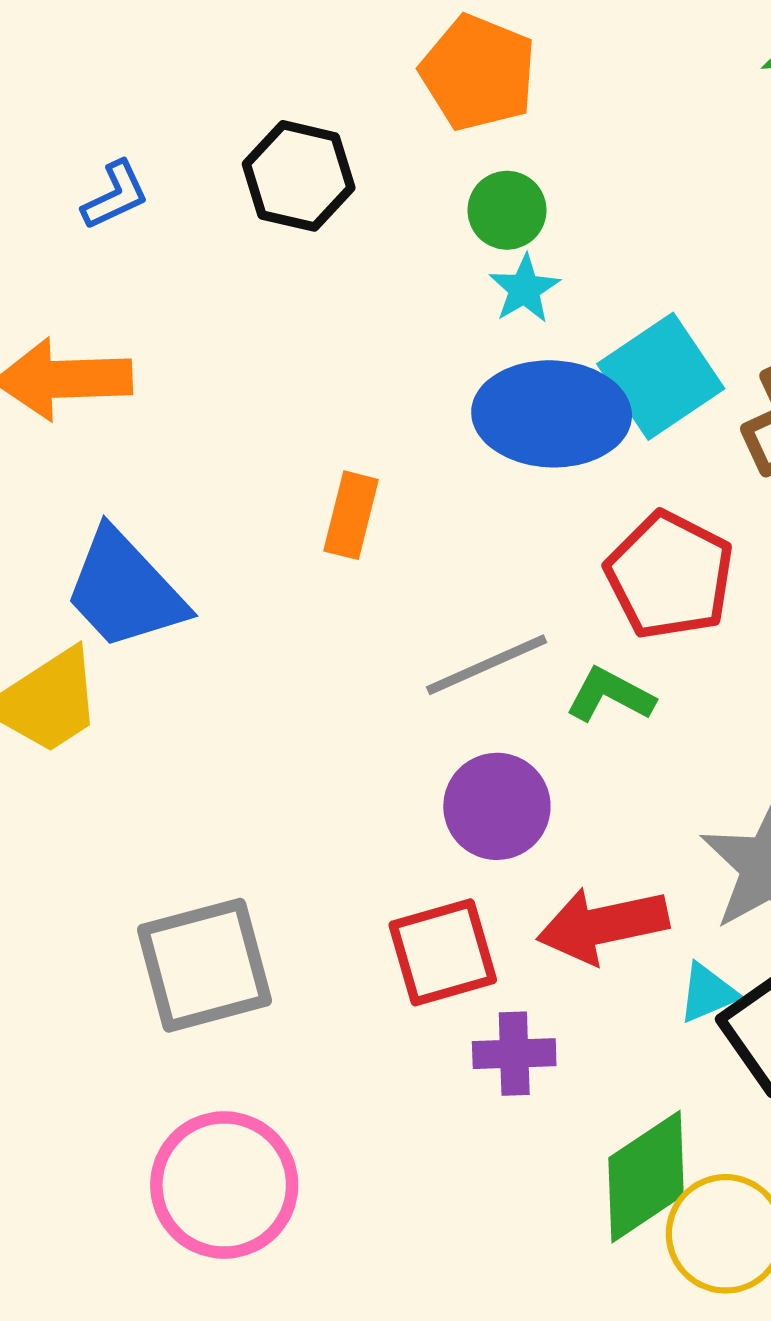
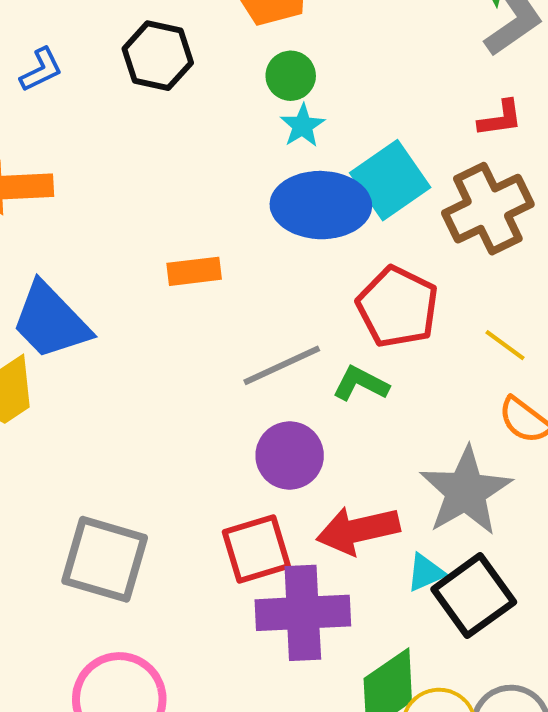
orange rectangle: (351, 515) -> (194, 271), turned 70
gray square: (204, 965) -> (105, 559), turned 32
purple cross: (514, 1054) -> (303, 613), size x1.8

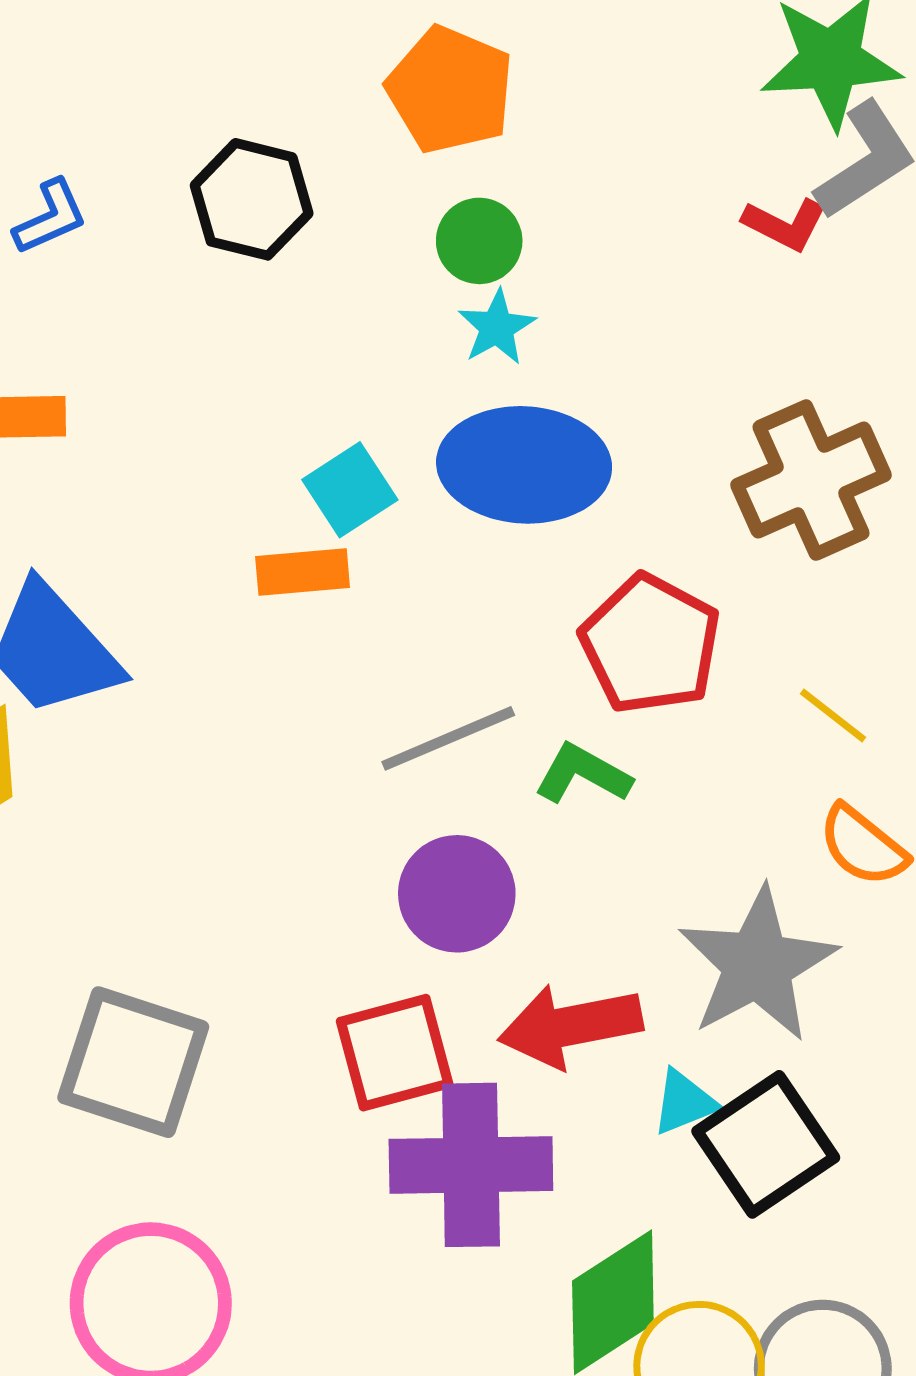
red L-shape: (500, 118) -> (785, 224), moved, turned 33
cyan square: (390, 180) -> (350, 490), moved, size x0.7

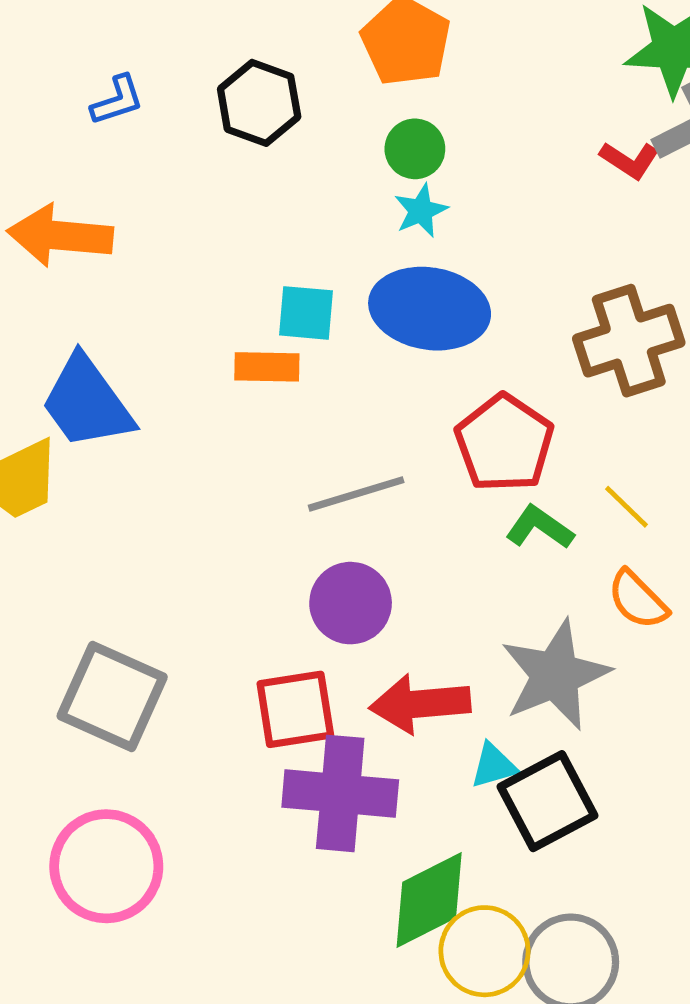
cyan square: (350, 490) -> (306, 313), turned 32
green L-shape: (583, 774) -> (540, 527), moved

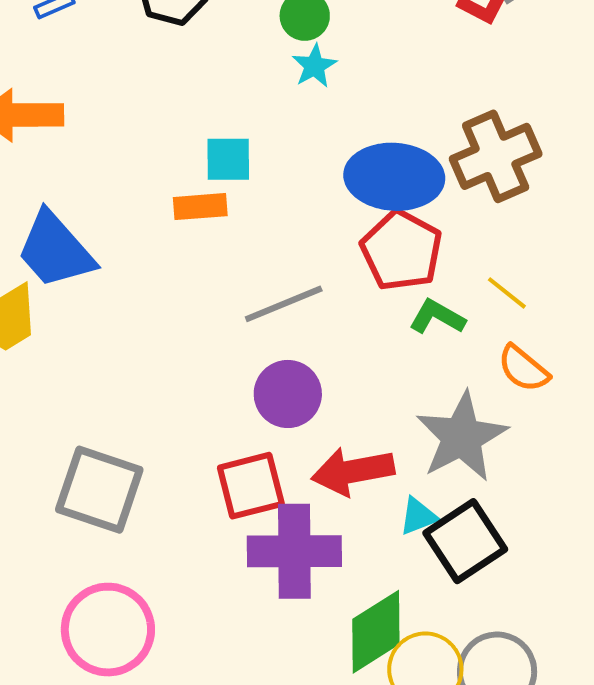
blue ellipse: (430, 309) -> (394, 177), moved

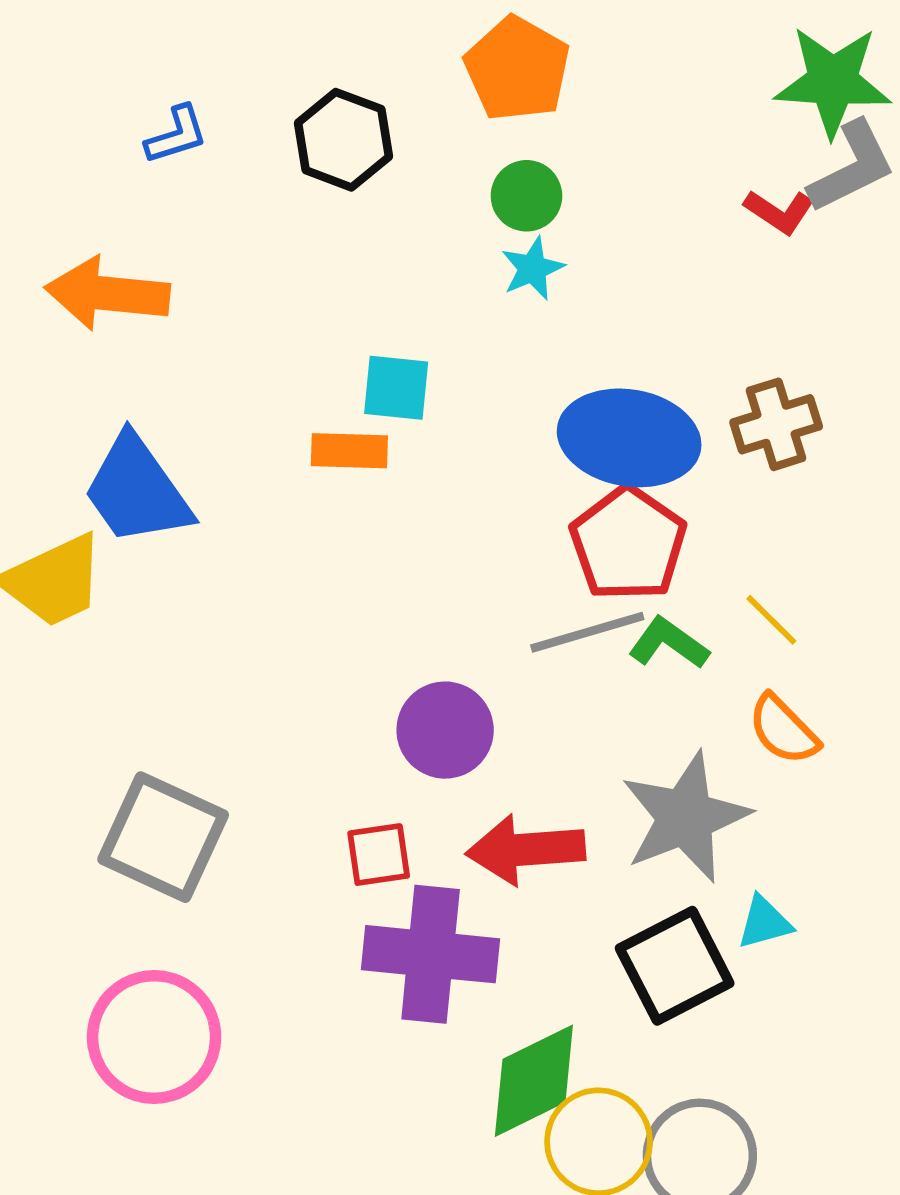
brown cross: (496, 156) -> (776, 424), size x0.7
gray line: (284, 304) -> (587, 632), moved
red square: (251, 486) -> (379, 855), size x0.7
cyan triangle: (418, 516) -> (764, 922), moved

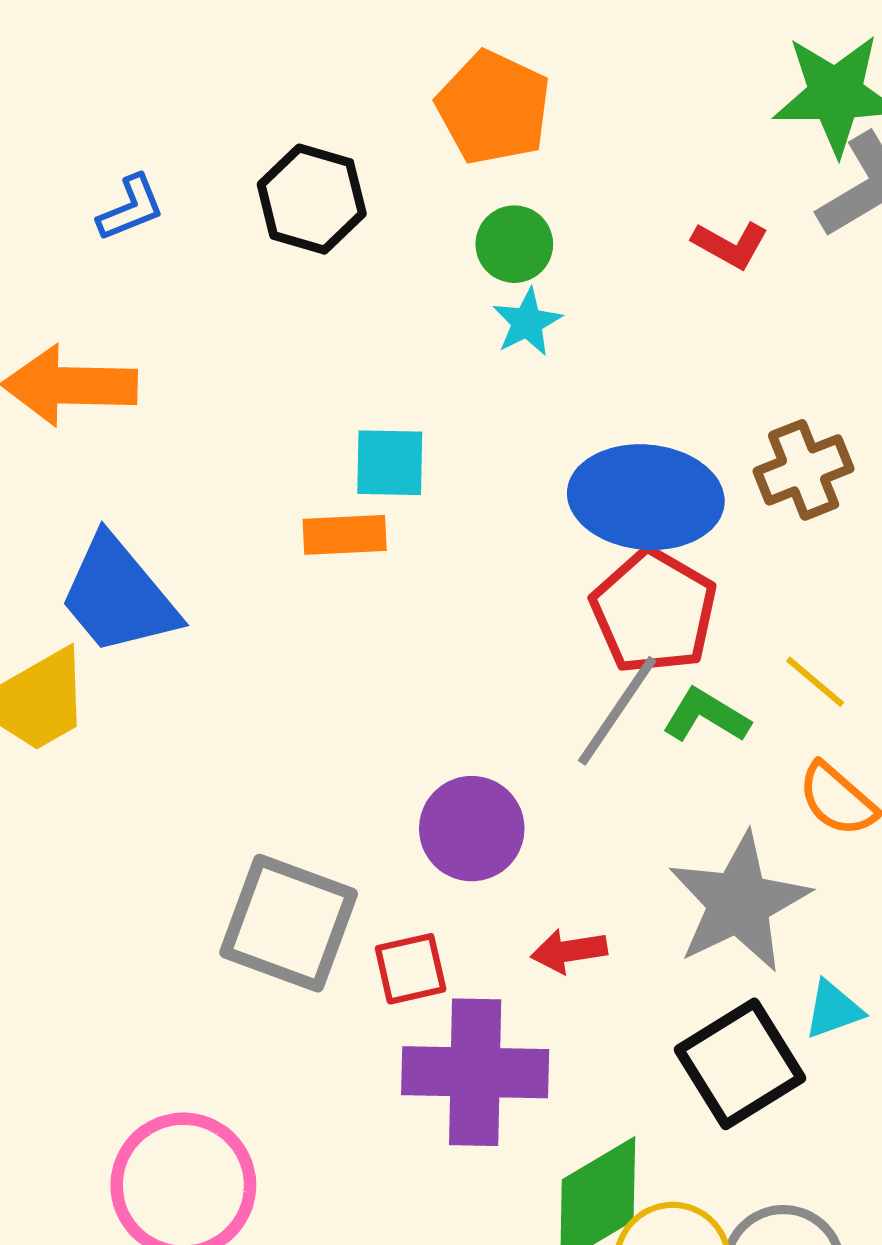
red L-shape: (779, 212) -> (730, 245), moved
gray line: (587, 632) -> (617, 711), turned -35
gray square: (163, 837) -> (289, 923), moved
red arrow: (526, 850) -> (569, 951), size x0.6

